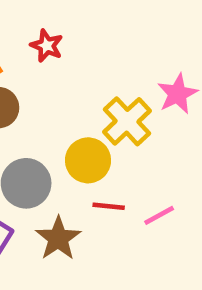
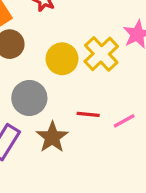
yellow circle: (88, 160) -> (62, 59), moved

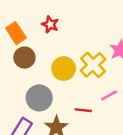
pink line: (124, 121) -> (109, 95), moved

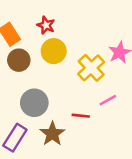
yellow circle: (64, 69) -> (54, 51), moved

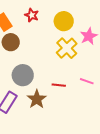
yellow circle: (54, 51) -> (64, 21), moved
pink line: (108, 100) -> (87, 81), moved, turned 48

